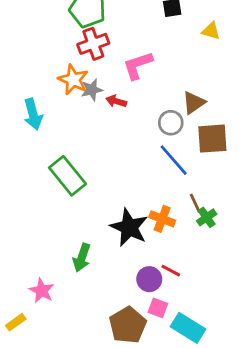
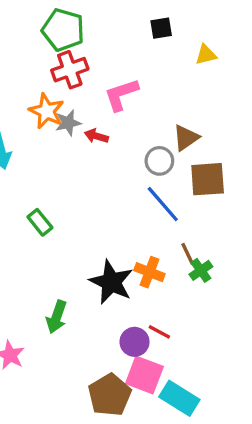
yellow triangle: (211, 31) -> (206, 55), turned -30
green rectangle: (67, 176) -> (40, 222), size x0.6
pink square: (158, 308) -> (144, 375), size x1.6

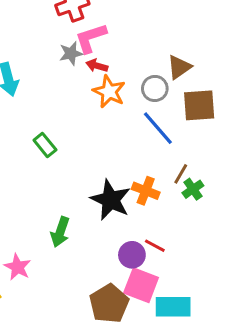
pink L-shape: (121, 95) -> (91, 38), moved
orange star: (47, 111) -> (109, 92), moved
brown line: (188, 254) -> (181, 174), turned 55
cyan rectangle: (179, 398) -> (173, 307), turned -32

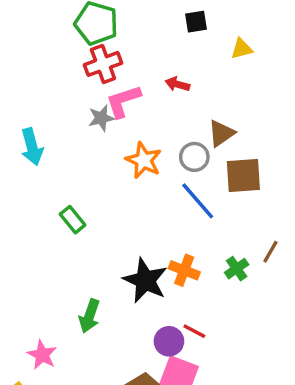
red arrow: (97, 66) -> (177, 84), moved
brown line: (181, 174) -> (270, 252), moved

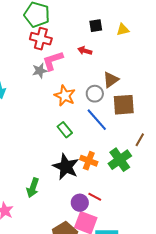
black square: (196, 22) -> (96, 26), moved
red cross: (103, 64) -> (41, 39), turned 35
green rectangle: (73, 220) -> (65, 130), moved
brown line: (270, 252) -> (140, 140), moved
green cross: (237, 269) -> (120, 160), size x1.6

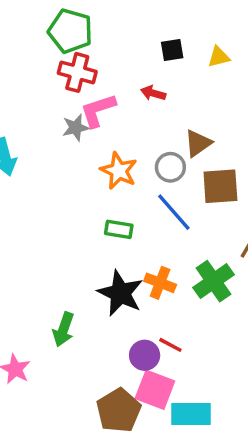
green rectangle: (65, 130) -> (119, 229), turned -42

